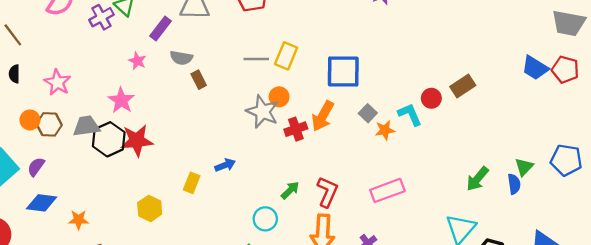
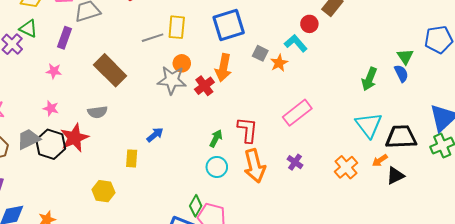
gray semicircle: (181, 58) -> (97, 112), moved
brown rectangle: (199, 80) -> (110, 70), size x2.0
pink star: (121, 100) -> (51, 108), size x0.7
cyan circle: (265, 219) -> (217, 167), moved

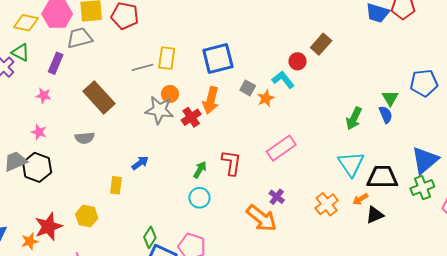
red star: (74, 138) -> (48, 227), moved
orange arrow: (255, 166) -> (262, 218), moved, turned -40
green diamond: (196, 206) -> (150, 237), moved

